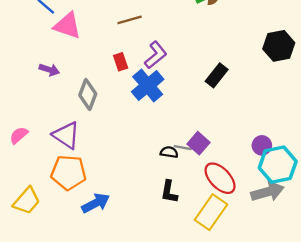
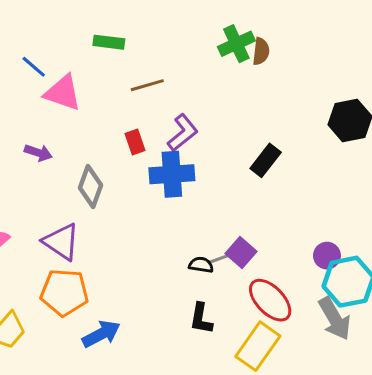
blue cross: (148, 85) -> (172, 174), turned 36
gray line: (183, 148) -> (219, 259), turned -30
gray arrow: (268, 192) -> (335, 319), turned 76

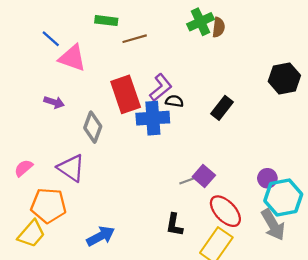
brown line: (147, 85) -> (135, 39), moved
red rectangle: (135, 142) -> (126, 94), size x2.0
black semicircle: (201, 265) -> (174, 101), moved
orange pentagon: (64, 292) -> (48, 205), moved

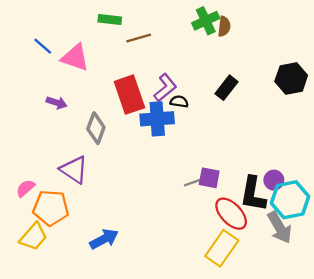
blue line: (51, 39) -> (43, 46), moved
black rectangle: (222, 108) -> (226, 88), moved
pink semicircle: (23, 168) -> (25, 188), moved
purple square: (204, 176) -> (209, 178), turned -30
black L-shape: (174, 225) -> (253, 194), moved, size x1.5

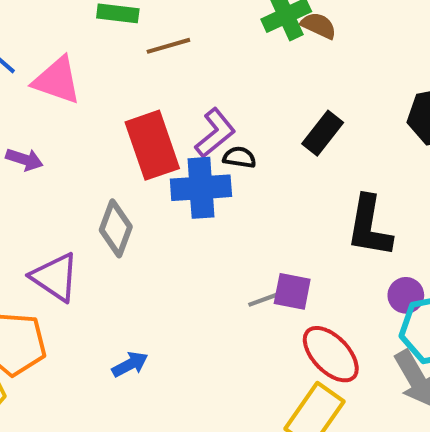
brown semicircle: (224, 26) -> (319, 26), turned -72
gray diamond: (96, 128) -> (116, 228), moved
black L-shape: (253, 194) -> (369, 226), moved
blue arrow: (104, 239) -> (130, 364), moved, size x0.7

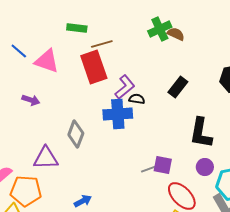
red rectangle: (152, 145) -> (94, 67), moved
purple triangle: (55, 277) -> (46, 158), turned -36
purple circle: (406, 295) -> (205, 167), moved

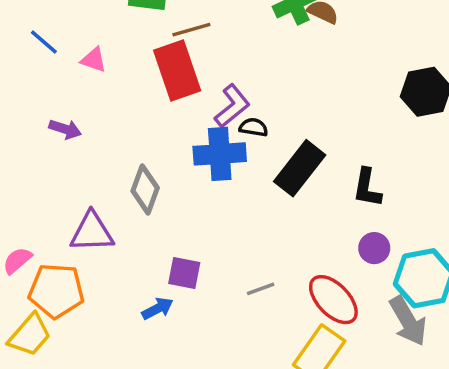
pink triangle: (47, 61) -> (94, 60), size x0.6
black rectangle: (178, 87) -> (300, 168), moved, size x1.4
black L-shape: (201, 133) -> (367, 188), size x0.7
purple square: (163, 165) -> (184, 273), moved
gray line: (149, 169) -> (261, 289), moved

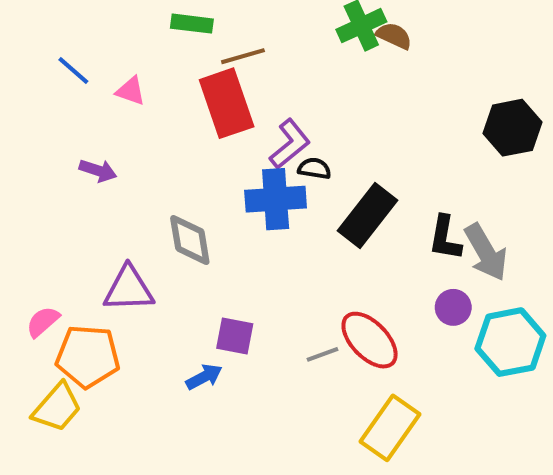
gray diamond: (145, 189) -> (190, 240), turned -30
red ellipse: (333, 300) -> (370, 340), moved
gray arrow: (408, 321) -> (486, 252), moved

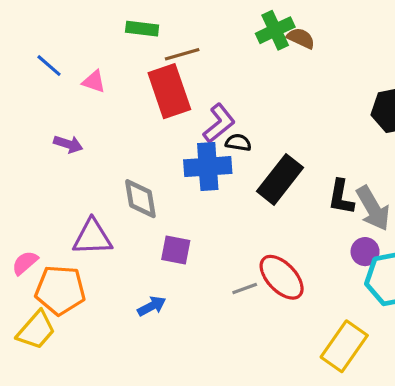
purple circle: (453, 307) -> (365, 252), moved
purple square: (235, 336) -> (176, 250), moved
yellow rectangle: (390, 428) -> (344, 346), moved

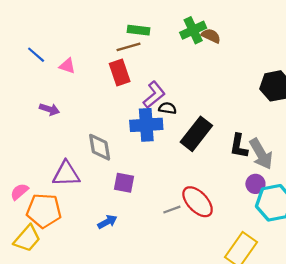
green rectangle: (142, 29) -> (139, 30), moved
red rectangle: (169, 91) -> (120, 73), size x0.7

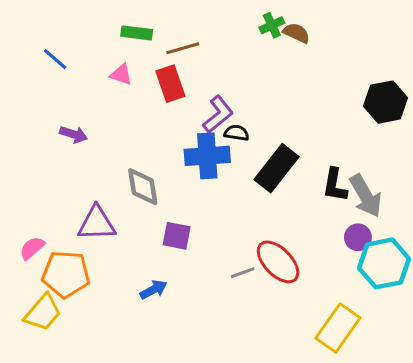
green rectangle: (139, 30) -> (137, 33), moved
green cross: (193, 30) -> (272, 25), size x0.7
pink triangle: (67, 66) -> (121, 74), moved

